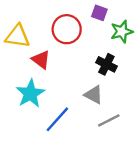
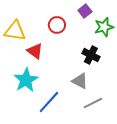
purple square: (99, 13) -> (85, 11), turned 32
red circle: (67, 29) -> (57, 25), size x0.7

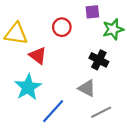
purple square: (85, 11) -> (92, 12), turned 32

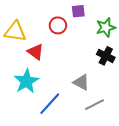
purple square: (92, 12) -> (78, 11), moved
black cross: (99, 60) -> (106, 56), moved

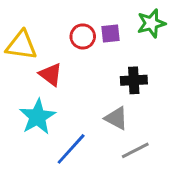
purple square: (78, 11) -> (110, 34), moved
green star: (106, 27) -> (151, 23), moved
black cross: (106, 56) -> (134, 80), moved, turned -30

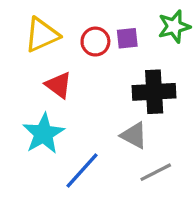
yellow triangle: (21, 45) -> (42, 35), moved, turned -32
black cross: (134, 80) -> (154, 92), size x1.4

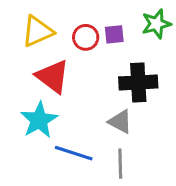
red triangle: (59, 85) -> (53, 76), size x1.4
blue line: (82, 170) -> (74, 153), turned 66
gray line: (156, 172) -> (120, 164), moved, turned -64

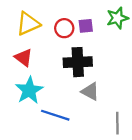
red triangle: (53, 76) -> (24, 58), moved, size x0.7
black cross: (138, 82) -> (78, 62), moved
gray line: (120, 164) -> (117, 123), moved

